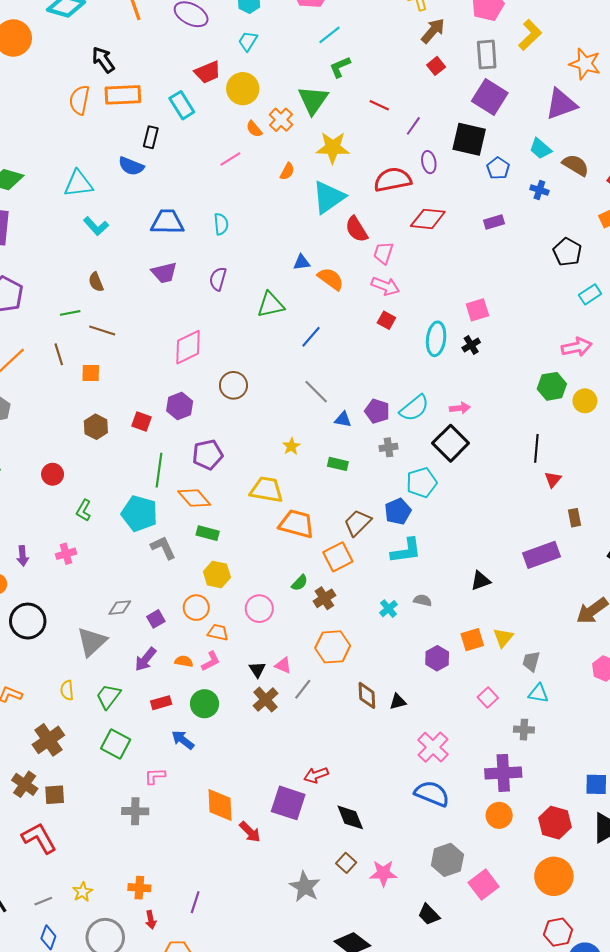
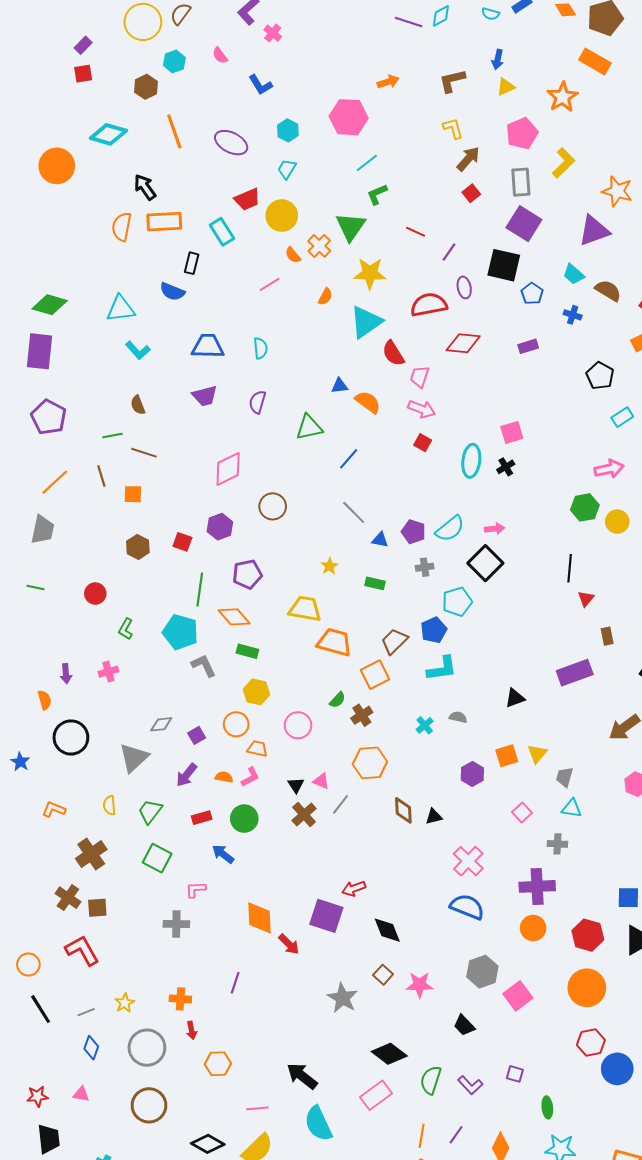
purple line: (195, 902) -> (235, 983), moved

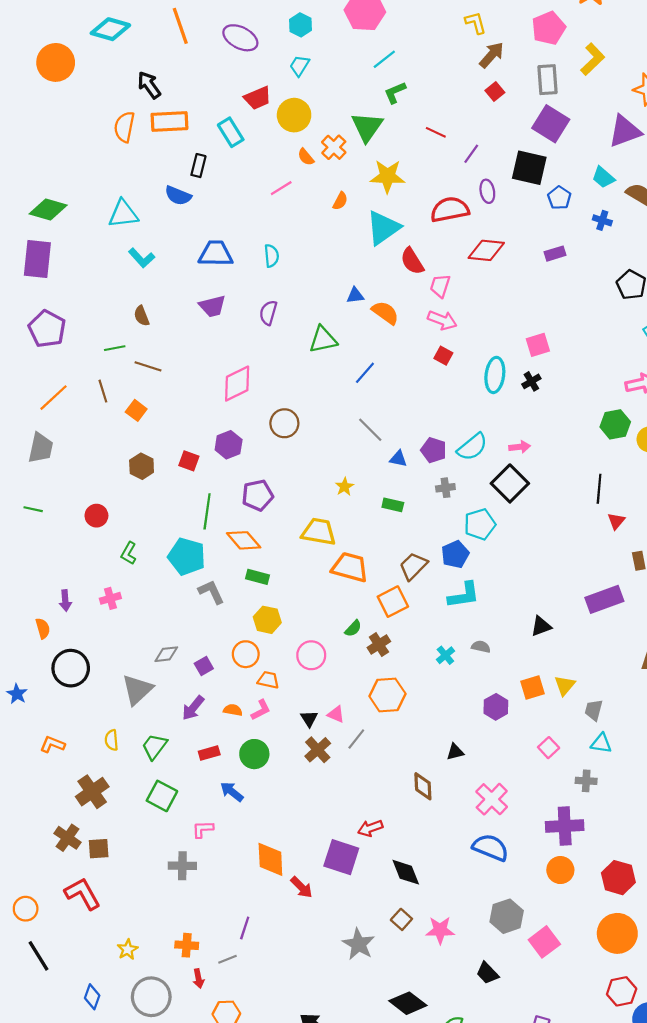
orange square: (133, 494) -> (136, 410), turned 36
brown diamond: (403, 810) -> (423, 786), moved
gray line: (86, 1012) -> (227, 959), moved

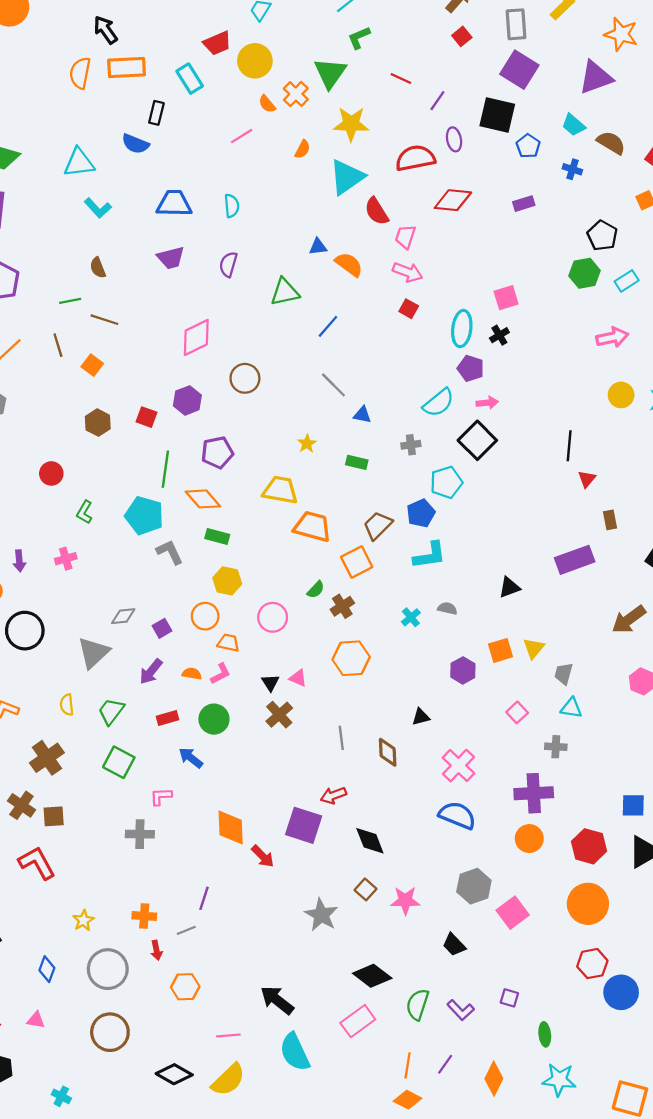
green hexagon: (615, 424) -> (585, 273), moved
purple pentagon: (434, 450) -> (471, 368), moved
gray line: (356, 739) -> (341, 738), moved, turned -45

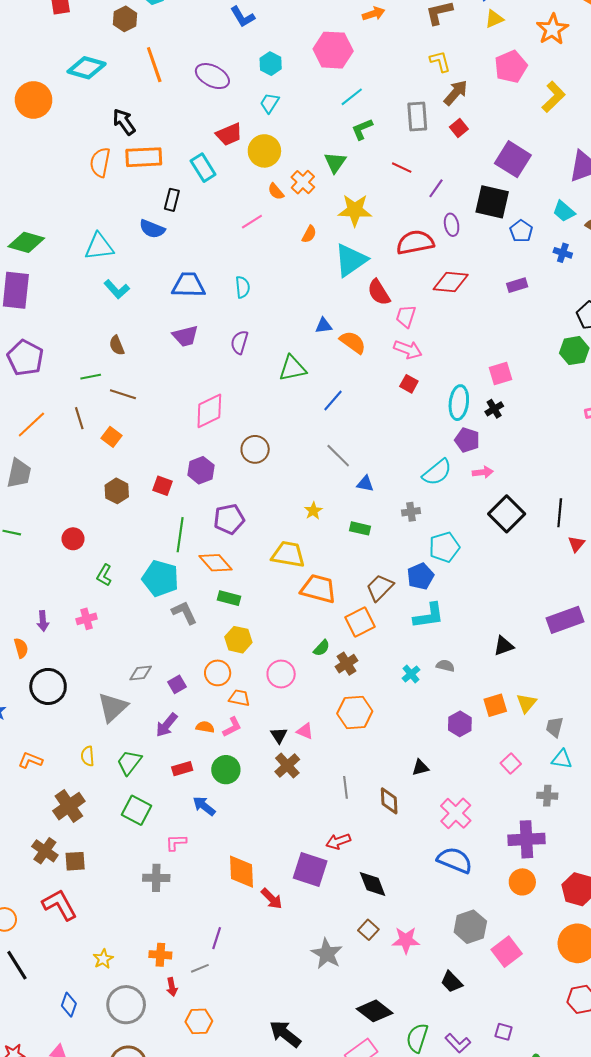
gray rectangle: (516, 24) -> (417, 117), moved
green triangle: (330, 73) -> (335, 162), size x0.7
black square: (477, 440) -> (507, 514), moved

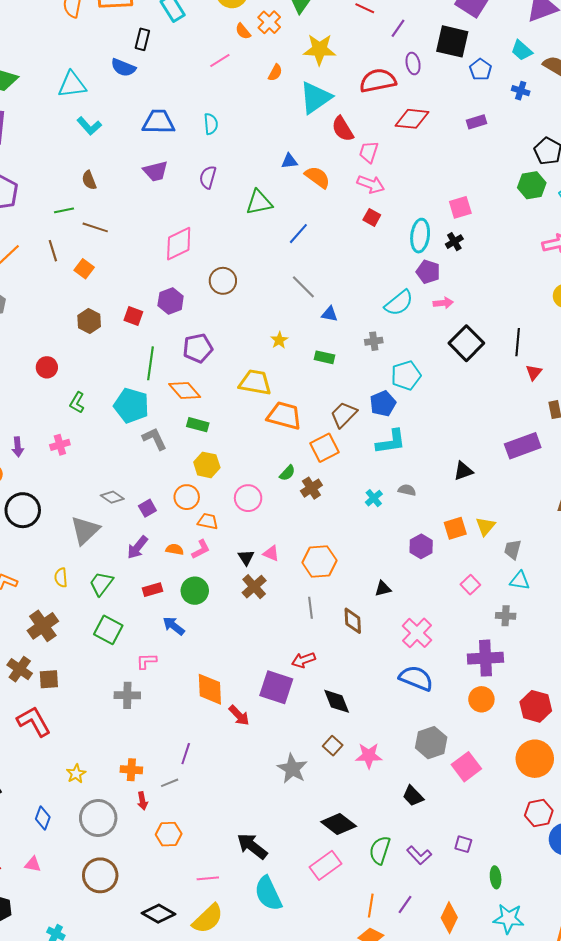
gray diamond: (141, 673) -> (112, 497), turned 40
orange hexagon: (355, 712) -> (319, 561), moved

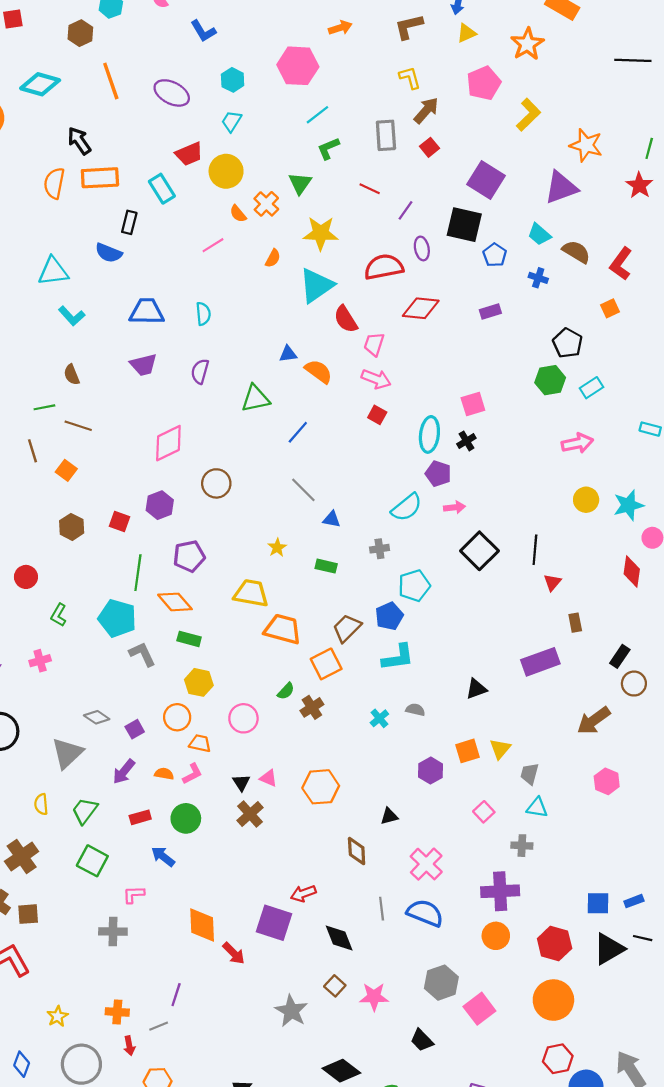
gray line: (310, 608) -> (382, 909), moved

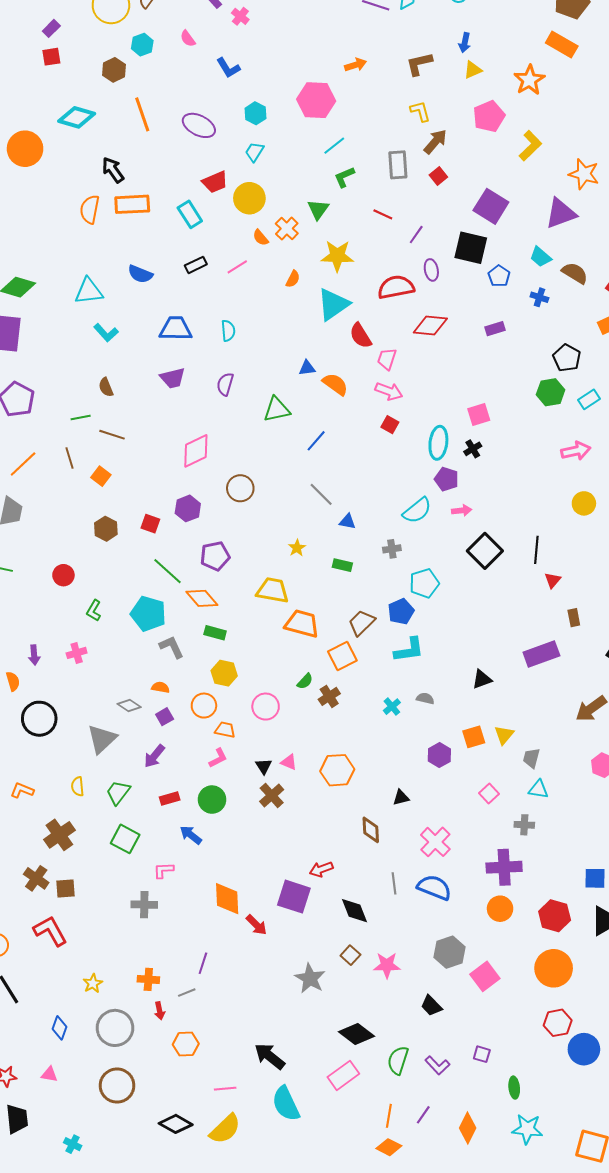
black rectangle: (129, 222) -> (196, 265), moved, turned 50
green line: (138, 573) -> (168, 571), turned -56
orange semicircle: (164, 774) -> (160, 687), moved

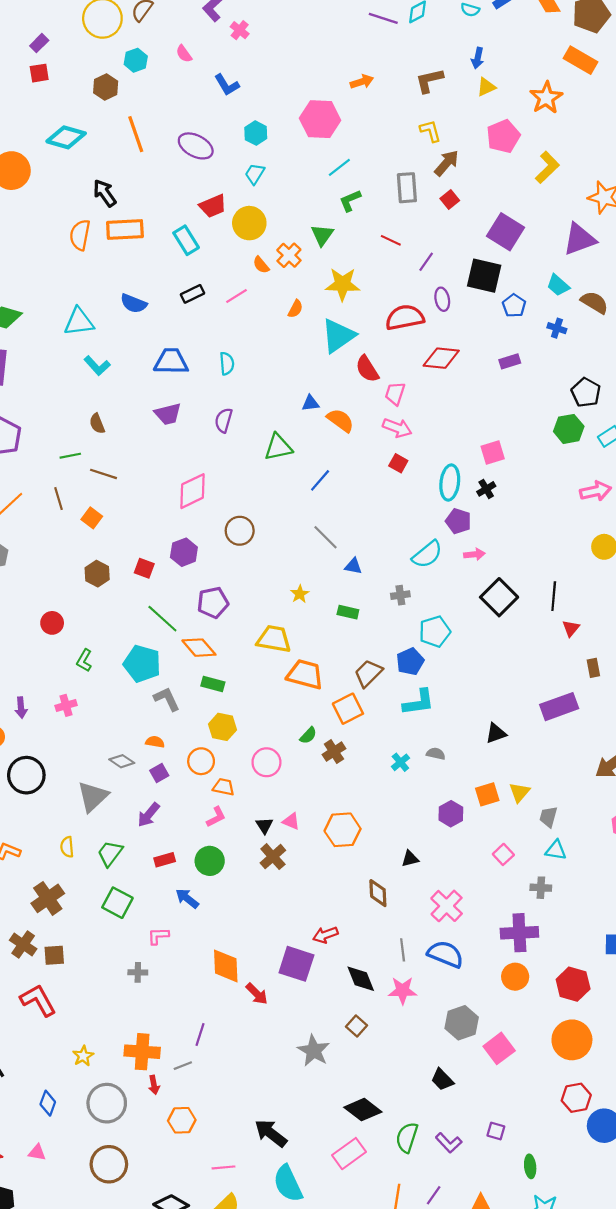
gray cross: (144, 905) -> (138, 972), size x0.7
pink star: (387, 965) -> (403, 991), moved
orange cross: (148, 979) -> (142, 1052), size x1.5

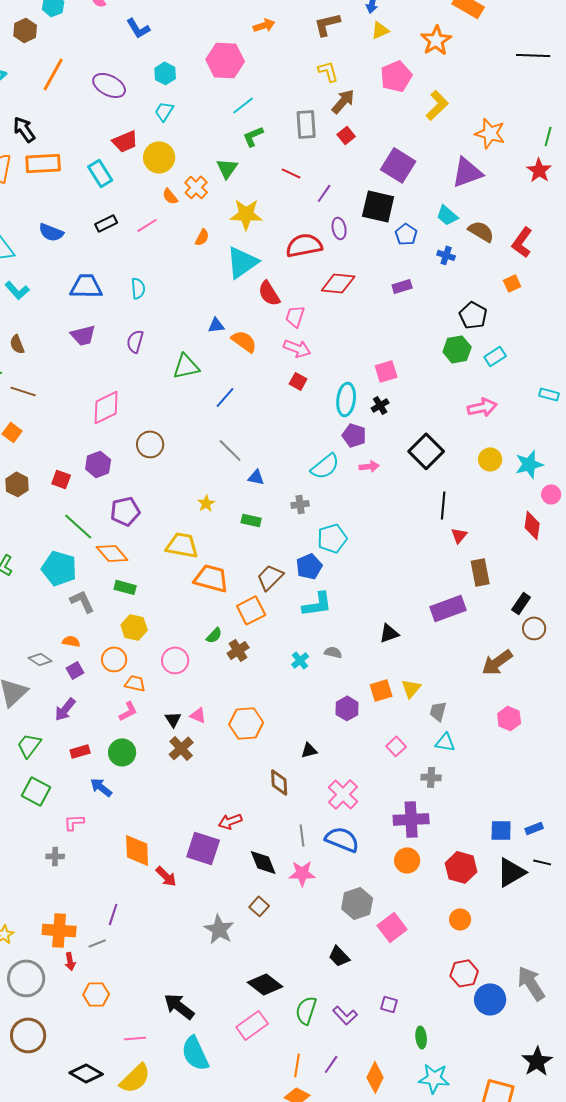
orange line: (136, 134) -> (53, 74), turned 48
black square: (499, 597) -> (426, 451), moved
brown rectangle: (593, 668) -> (480, 572), size x1.5
orange circle: (572, 1040) -> (460, 919), size x0.6

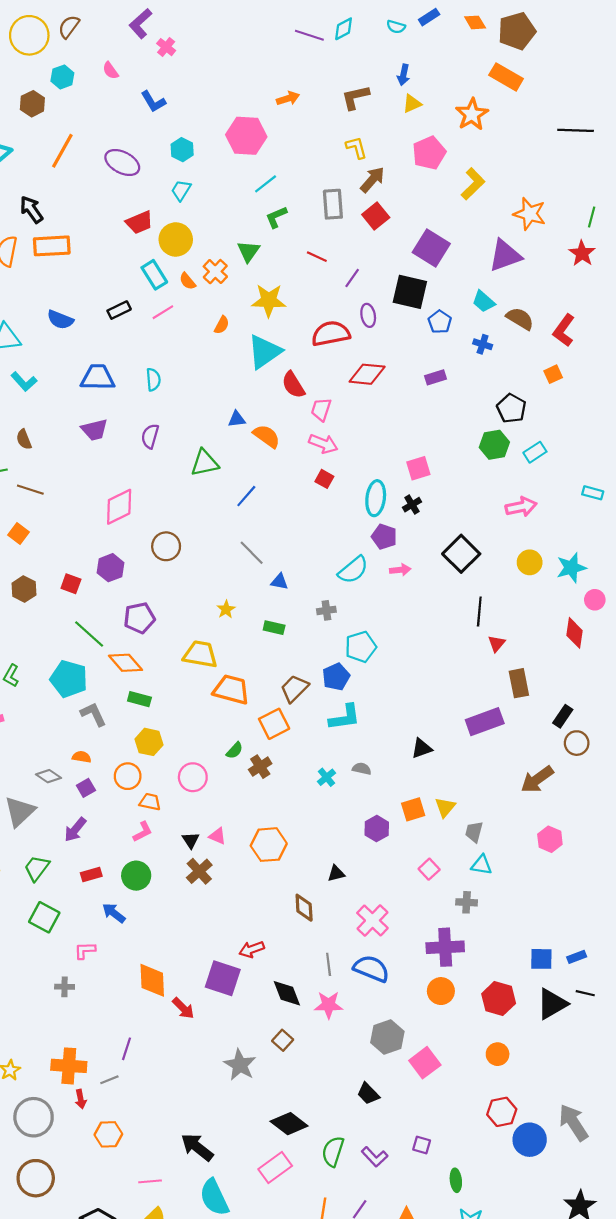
red square: (346, 135) -> (376, 216), size x1.4
cyan rectangle: (100, 173) -> (154, 275), moved

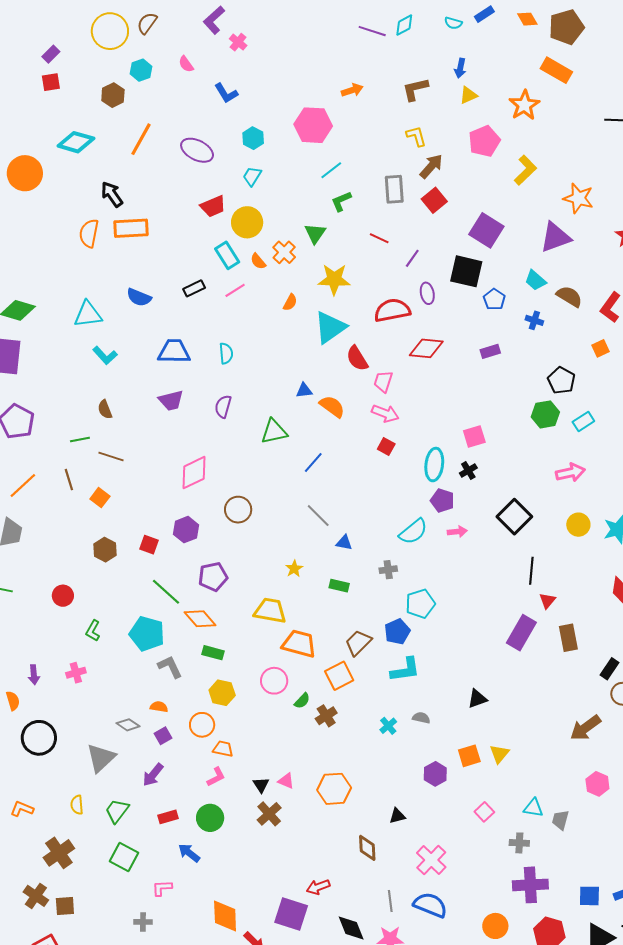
purple rectangle: (485, 722) -> (521, 633), moved, turned -40
pink circle: (193, 777) -> (274, 681), moved
gray trapezoid: (474, 832) -> (560, 820), moved
purple cross: (445, 947) -> (530, 885), moved

